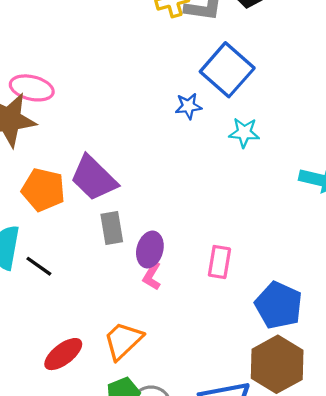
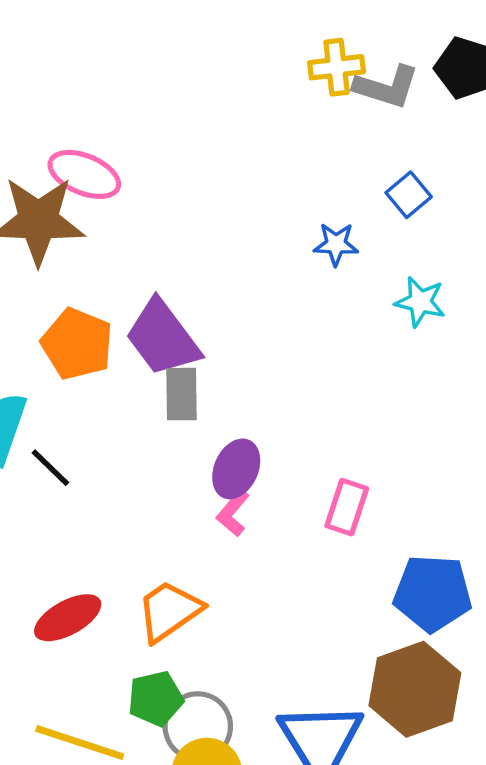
blue square: (227, 70) -> (409, 195), size x0.5
gray rectangle: (112, 228) -> (181, 394), moved
blue pentagon: (279, 305) -> (432, 593), turned -30

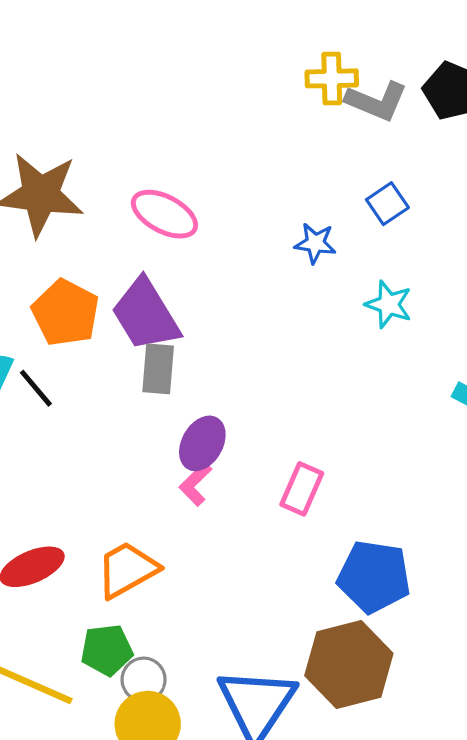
pink ellipse: (84, 174) -> (164, 214), moved
black line: (50, 468) -> (36, 388), moved
gray circle: (198, 726) -> (144, 680), size x0.7

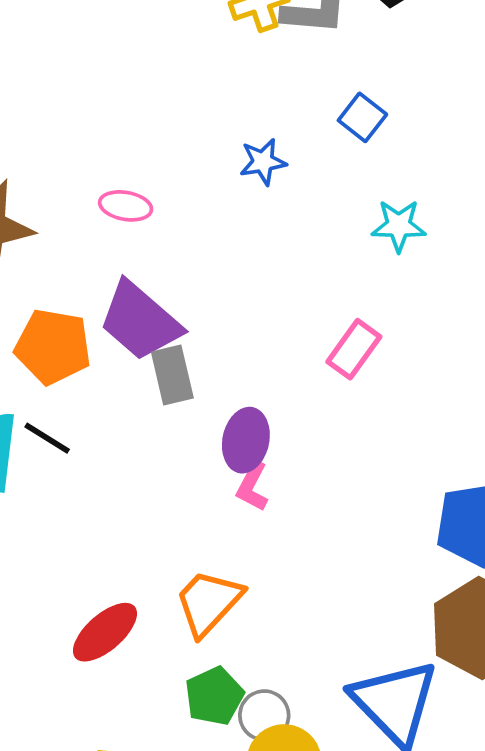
pink ellipse: (164, 214) -> (126, 206), size x0.7
blue star: (315, 243) -> (263, 162), moved
pink rectangle: (302, 489) -> (354, 349), moved, turned 30

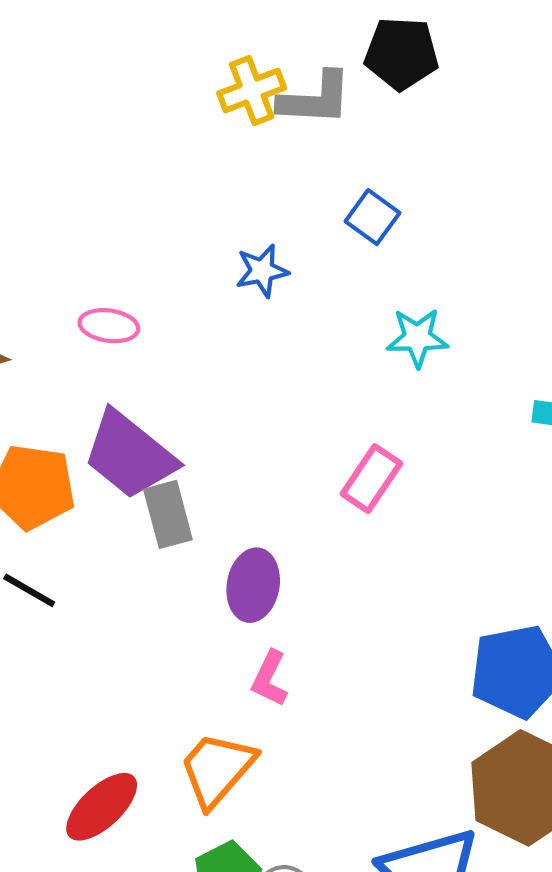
pink L-shape: (252, 486) -> (270, 679), moved

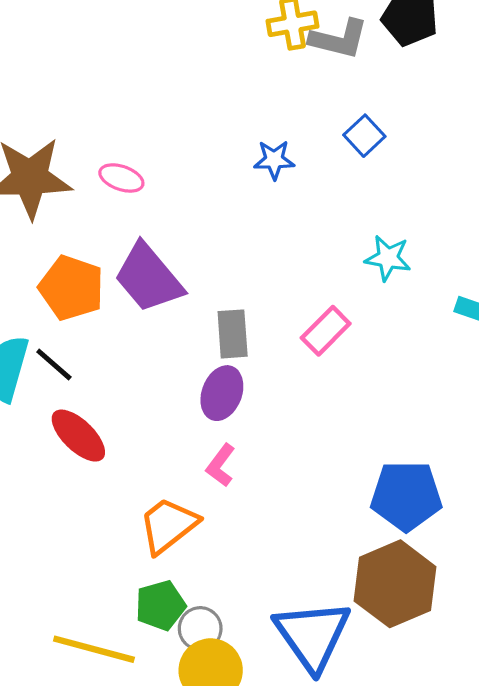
pink ellipse: (109, 326) -> (121, 178), moved
cyan star: (417, 338) -> (388, 258), moved
gray rectangle: (168, 514) -> (233, 334), moved
red ellipse: (102, 807) -> (78, 436), moved, turned 76

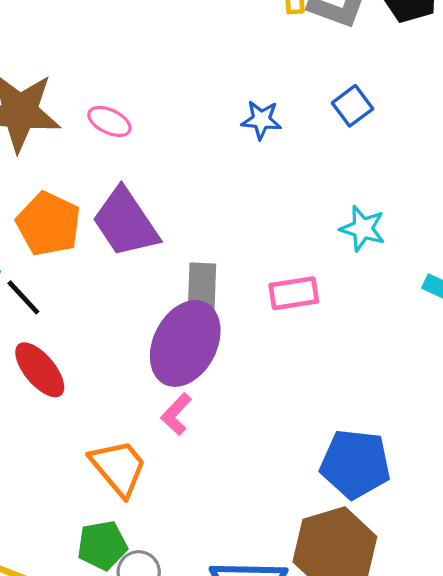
pink rectangle: (326, 331) -> (294, 293), turned 30
purple ellipse: (222, 393) -> (185, 343), size x1.6
orange trapezoid: (168, 525) -> (118, 468), turned 82

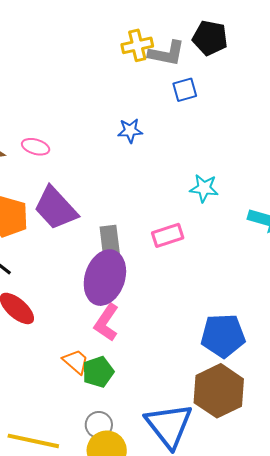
blue square: (353, 106) -> (185, 90), moved, turned 30
pink L-shape: (176, 414) -> (106, 322), size x1.4
orange trapezoid: (118, 468) -> (76, 362), size x0.7
green pentagon: (102, 545) -> (98, 372), moved

